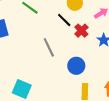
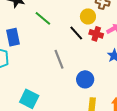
red cross: (81, 31) -> (96, 34), moved, turned -32

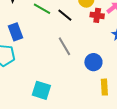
black line: (76, 33) -> (65, 15), moved

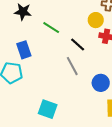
black line: (65, 15) -> (78, 45), moved

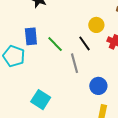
yellow circle: (96, 20) -> (96, 25), moved
green line: (51, 28) -> (55, 44), moved

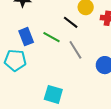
black line: (85, 43) -> (71, 22), moved

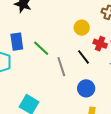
black line: (71, 22) -> (84, 57), moved

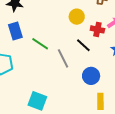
blue rectangle: (17, 42) -> (15, 31), moved

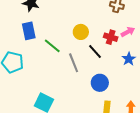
yellow circle: (77, 17) -> (81, 32), moved

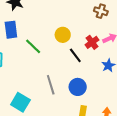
red cross: (111, 37) -> (92, 42), turned 32
gray line: (74, 63) -> (51, 85), moved

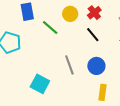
yellow circle: (63, 35) -> (70, 14), moved
red cross: (92, 42) -> (94, 13), moved

